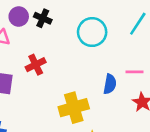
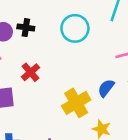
blue semicircle: (110, 84) -> (106, 88), moved, turned -138

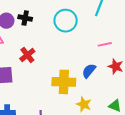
yellow cross: (76, 103) -> (64, 82), turned 30

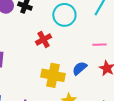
red cross: (27, 55) -> (44, 39), moved

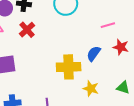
red cross: (44, 39) -> (27, 30), moved

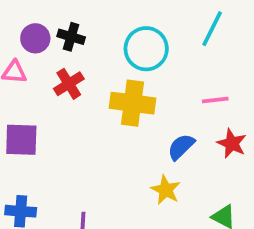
yellow cross: (69, 67) -> (133, 103), moved
yellow star: (91, 89) -> (166, 190), moved

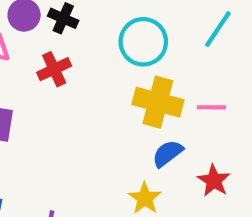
yellow cross: (133, 103) -> (158, 102), moved
red star: (232, 143) -> (214, 181), moved

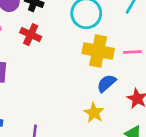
red cross: (54, 69) -> (31, 35), turned -36

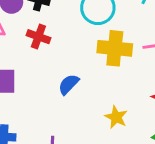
blue semicircle: (106, 83) -> (69, 84), moved

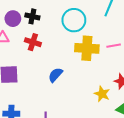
yellow star: (116, 117) -> (102, 94), moved

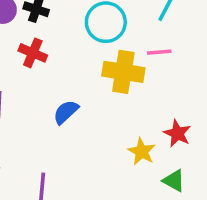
pink line: (114, 46) -> (159, 52), moved

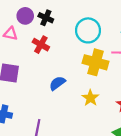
yellow star: (142, 151) -> (90, 98), moved

